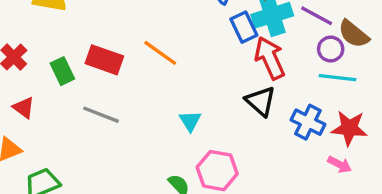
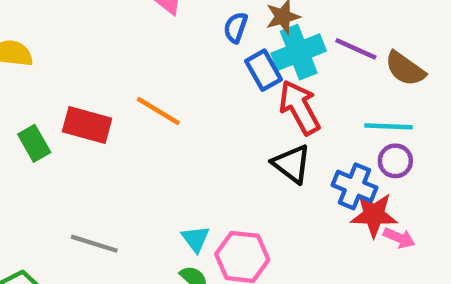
purple circle: (331, 49) -> (395, 161), moved
gray line: (101, 115) -> (94, 244), moved
cyan triangle: (190, 121) -> (195, 239), moved
red star: (349, 128) -> (374, 215), moved

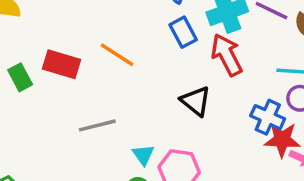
blue rectangle: (264, 70) -> (183, 32), moved
black triangle: (292, 164) -> (196, 101), moved
gray line: (94, 244) -> (97, 125), moved, turned -33

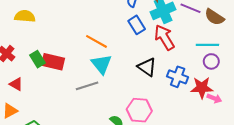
red rectangle: (62, 64) -> (53, 62), moved
blue cross: (268, 117) -> (178, 77), moved
cyan triangle: (143, 155) -> (102, 64), moved, size x1.5

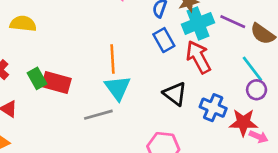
orange line: (97, 41) -> (113, 59), turned 55
cyan line: (207, 45) -> (252, 69), turned 50

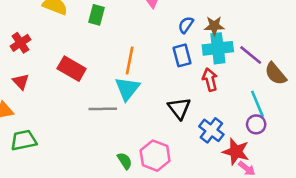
red arrow: (198, 57) -> (210, 80), size x0.7
green rectangle: (37, 78) -> (97, 15), moved, turned 30

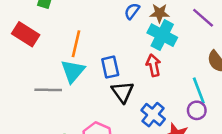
cyan cross: (218, 48) -> (162, 35), turned 32
blue rectangle: (182, 55) -> (110, 67), moved
purple line: (251, 55) -> (203, 18), moved
red rectangle: (72, 69) -> (26, 34), moved

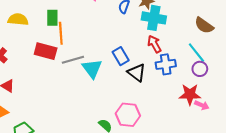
orange line: (76, 44) -> (61, 33), moved
gray line: (48, 90) -> (73, 60), moved
blue cross: (153, 115) -> (166, 64), moved, turned -30

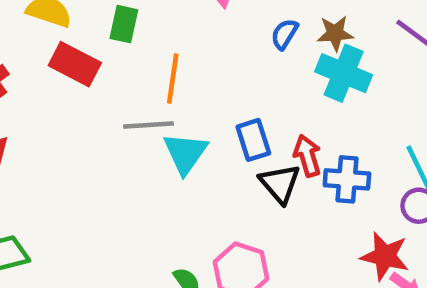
orange line: (61, 33) -> (173, 78), moved
red arrow: (154, 44) -> (307, 156), moved
red rectangle: (46, 51) -> (75, 64), moved

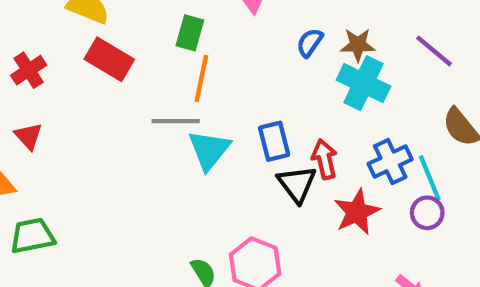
green rectangle: (124, 24) -> (190, 33), moved
blue cross: (347, 179) -> (390, 162), moved, turned -33
red star: (385, 256) -> (357, 212), moved, turned 30

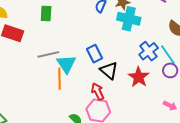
orange line: (201, 78) -> (59, 79), moved
red arrow: (324, 159) -> (98, 92), moved

